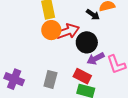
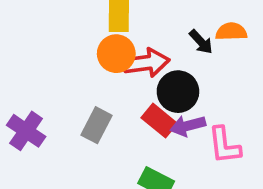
red rectangle: (82, 76) -> (159, 121), moved
gray rectangle: (50, 79) -> (97, 125), moved

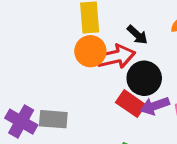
black arrow: (201, 42) -> (137, 35), moved
gray rectangle: (97, 125) -> (53, 119), moved, turned 72

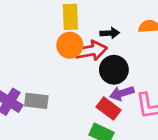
black arrow: (137, 35) -> (110, 33), turned -48
red rectangle: (131, 104) -> (109, 108), moved

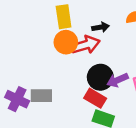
black circle: (114, 70) -> (100, 77), moved
red rectangle: (109, 108) -> (95, 98), moved

